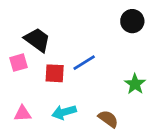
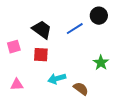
black trapezoid: (37, 40) -> (42, 30), moved
blue line: (84, 63) -> (75, 29), moved
cyan arrow: (64, 112) -> (57, 79), moved

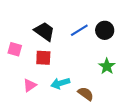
black circle: (99, 16) -> (105, 30), moved
pink square: (14, 47) -> (15, 49), turned 32
pink triangle: (17, 85) -> (30, 85), moved, turned -32

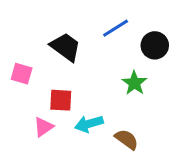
blue line: (79, 30) -> (116, 28), moved
red square: (43, 58) -> (61, 100), moved
green star: (107, 66) -> (134, 83), moved

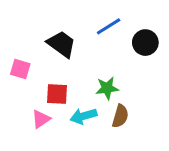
green star: (134, 83) -> (107, 88), moved, turned 30
brown semicircle: (127, 139) -> (120, 116), moved, turned 70

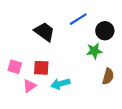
pink square: (20, 69) -> (15, 67), moved
green star: (107, 88) -> (94, 51), moved
brown semicircle: (120, 116) -> (108, 76), moved

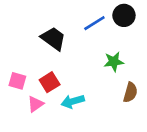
black circle: (105, 31) -> (124, 15), moved
red square: (41, 68) -> (50, 82), turned -35

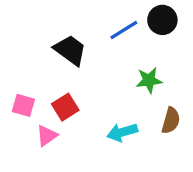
cyan arrow: (73, 101) -> (122, 132), moved

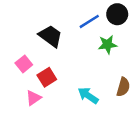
green star: (149, 80) -> (108, 45), moved
pink square: (23, 105) -> (24, 64), moved, turned 35
cyan arrow: (122, 132) -> (88, 95), turned 50

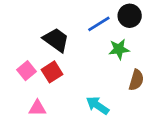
red square: (47, 77) -> (52, 72), moved
brown semicircle: (123, 87) -> (136, 80), moved
pink triangle: (34, 98) -> (37, 108), turned 35

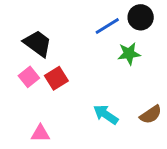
black trapezoid: (56, 40) -> (38, 43), moved
brown semicircle: (136, 80) -> (151, 115), moved, turned 40
pink triangle: (37, 108) -> (40, 133), moved

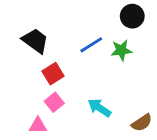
blue line: (107, 26) -> (91, 45), moved
pink square: (29, 77) -> (54, 102), moved
brown semicircle: (151, 115) -> (142, 123), moved

